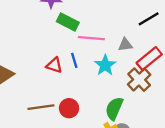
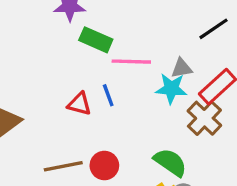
cyan star: (105, 65) -> (171, 89), moved, turned -30
green semicircle: (114, 108) -> (170, 162), turned 105

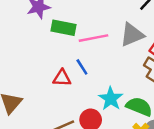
gray triangle: (182, 68) -> (132, 35), size x1.5
cyan star: (171, 89) -> (111, 99), moved, turned -30

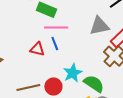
pink line: (94, 38) -> (56, 28), moved

